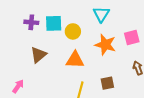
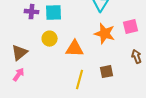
yellow circle: (73, 31) -> (50, 39), moved
brown triangle: (38, 55) -> (20, 53), moved

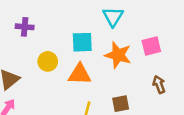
cyan square: (54, 13) -> (82, 42), moved

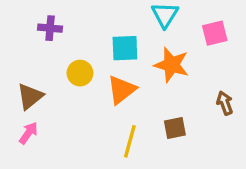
pink square: (151, 46) -> (215, 33), moved
orange triangle: (80, 74) -> (122, 90), turned -40

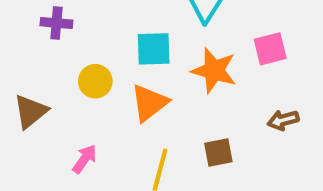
pink square: (215, 33) -> (270, 49), moved
brown arrow: (225, 103) -> (283, 120), turned -85
pink arrow: (28, 133) -> (85, 159), moved

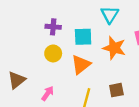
purple cross: (56, 23) -> (53, 27), moved
brown triangle: (31, 111) -> (17, 80), moved

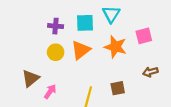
cyan square: (83, 37) -> (85, 23), moved
orange triangle: (81, 65) -> (81, 50), moved
brown triangle: (17, 80) -> (31, 78), moved

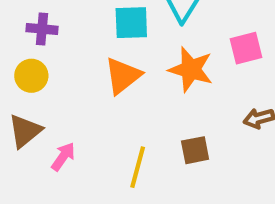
purple cross: (56, 26) -> (42, 29), moved
yellow circle: (56, 52) -> (31, 76), moved

